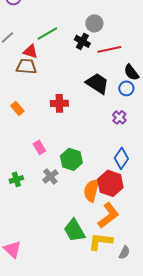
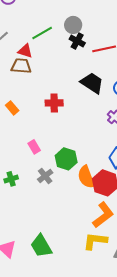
gray circle: (94, 23) -> (73, 25), moved
orange semicircle: (91, 190) -> (86, 177), moved, turned -35
green trapezoid: (74, 230) -> (41, 246), moved

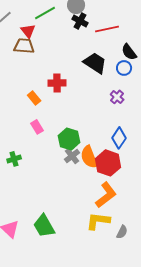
red triangle: (25, 51) -> (28, 31), turned 35
orange rectangle: (12, 108) -> (34, 98), moved
gray cross: (45, 176) -> (72, 156), moved

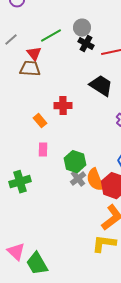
pink rectangle: (37, 127) -> (43, 150), turned 32
green cross: (14, 159) -> (20, 182), size x1.5
green trapezoid: (44, 226) -> (37, 264), moved

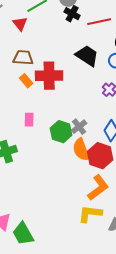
brown trapezoid: (30, 69) -> (23, 58), moved
red cross: (63, 106) -> (49, 76), size x1.5
orange rectangle: (40, 121) -> (26, 81), moved
gray cross: (78, 179) -> (79, 127), moved

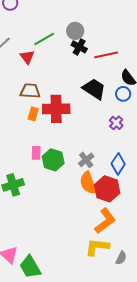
orange rectangle: (26, 81) -> (33, 114), turned 56
green hexagon: (61, 132) -> (53, 160), moved

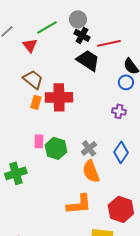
black trapezoid: (94, 89) -> (88, 60), moved
brown trapezoid: (30, 91) -> (33, 79), turned 35
purple cross: (116, 123) -> (119, 111), turned -32
red hexagon: (107, 189) -> (121, 209), moved
orange L-shape: (105, 221) -> (79, 204), moved, turned 32

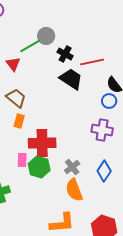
gray circle: (78, 19) -> (46, 36), moved
red cross: (59, 97) -> (42, 143), moved
purple cross: (119, 111) -> (102, 130), size x1.5

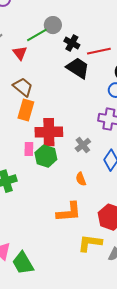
orange rectangle: (19, 121) -> (26, 110), size x1.5
gray cross: (72, 167) -> (83, 145), moved
orange semicircle: (74, 190) -> (81, 179), size x0.6

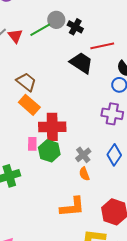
black cross: (72, 43) -> (75, 27), moved
red triangle: (20, 53) -> (15, 36), moved
orange rectangle: (26, 110) -> (29, 105), turned -65
gray cross: (83, 145) -> (83, 155), moved

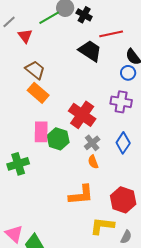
red triangle: (15, 36) -> (25, 36), moved
red cross: (52, 127) -> (82, 115), moved, turned 36
pink rectangle: (32, 144) -> (41, 132), size x1.5

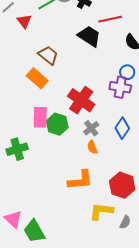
brown trapezoid: (35, 70) -> (48, 55), moved
blue circle: (128, 73) -> (127, 72), moved

